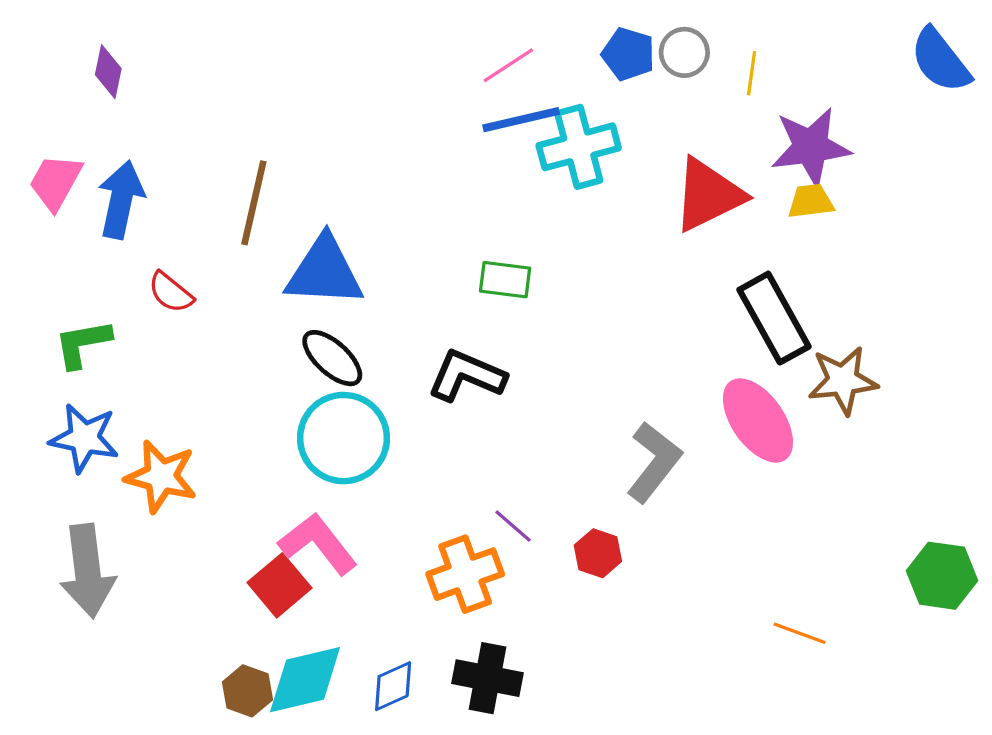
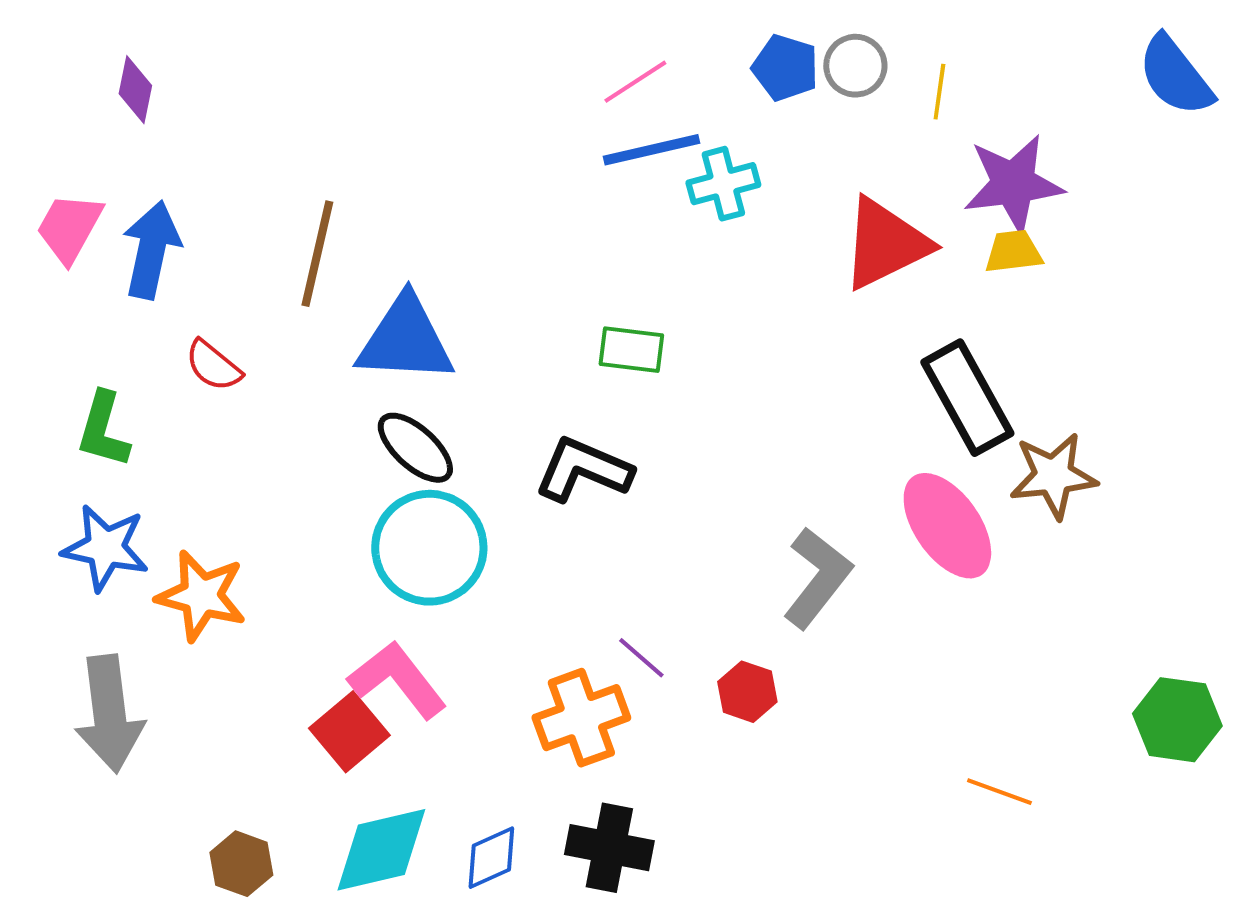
cyan cross: (579, 147) -> (723, 184), size x0.7
green L-shape: (83, 344) -> (103, 430), turned -64
brown hexagon: (247, 691) -> (241, 864), moved

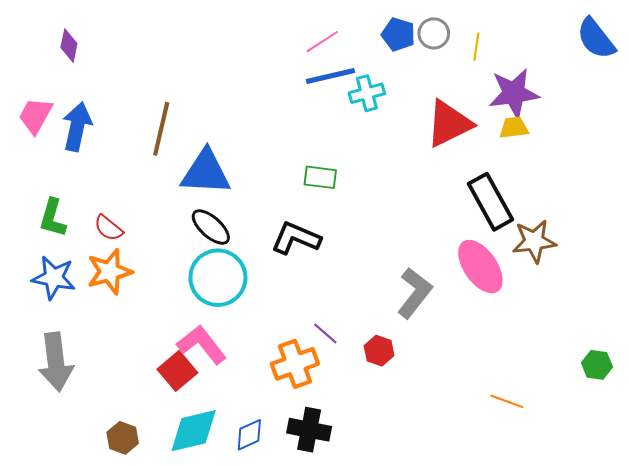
red semicircle: (213, 366) -> (108, 228), moved
orange star: (201, 596) -> (109, 272), moved, turned -30
green hexagon: (1177, 720) -> (597, 365), size x0.7

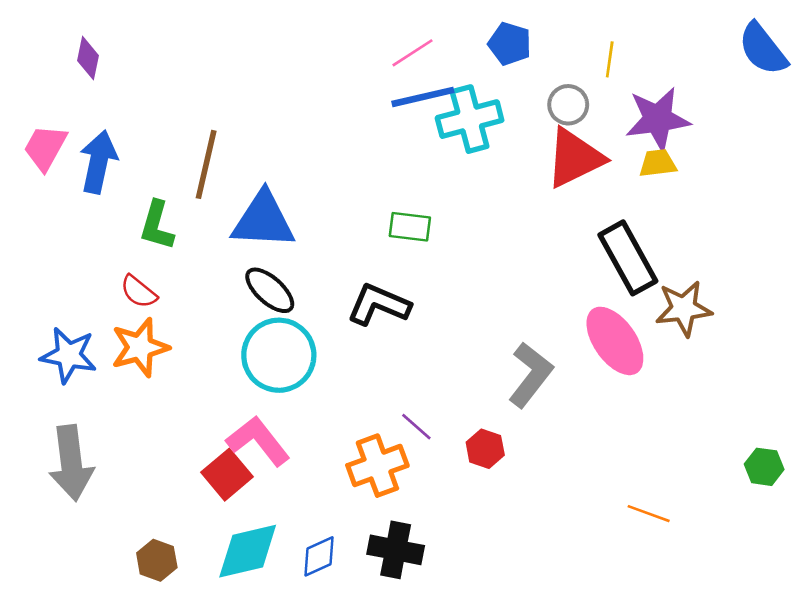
gray circle: (434, 33) -> (568, 105), moved
cyan cross: (367, 93) -> (470, 119), size x1.4
green L-shape: (53, 218) -> (157, 225), moved

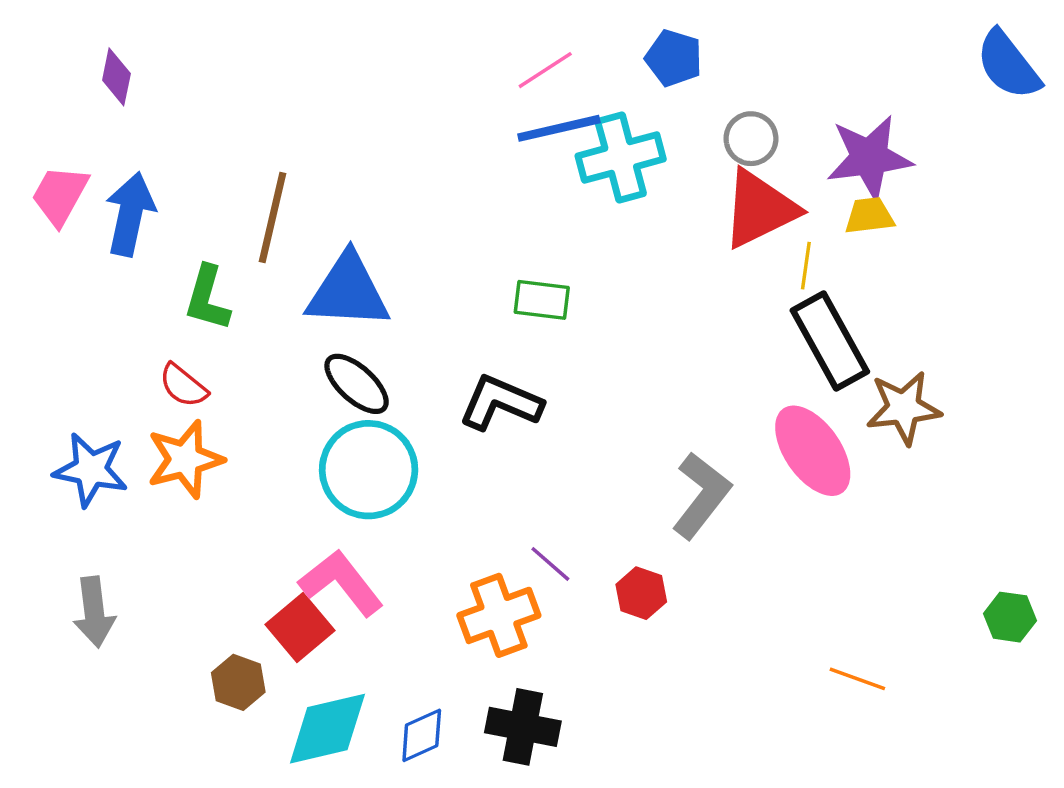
yellow line: (610, 59) -> (806, 266), moved
gray arrow: (71, 463) -> (94, 612), size x0.7
brown hexagon: (157, 560) -> (238, 682), moved

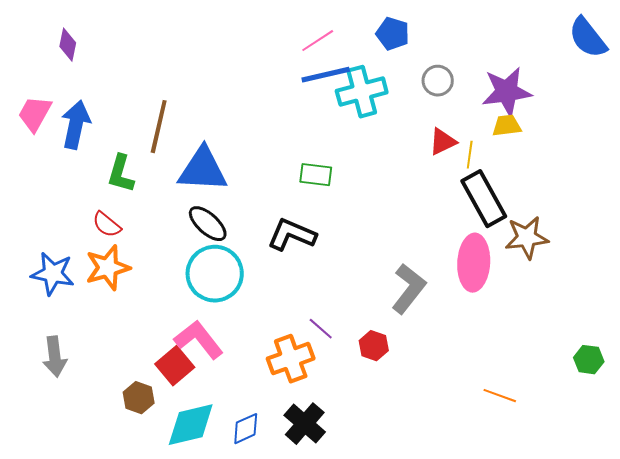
red triangle: (760, 209) -> (443, 142), moved, size x0.6
pink ellipse: (813, 451) -> (474, 263), turned 38
black cross: (523, 727) -> (305, 424), turned 30

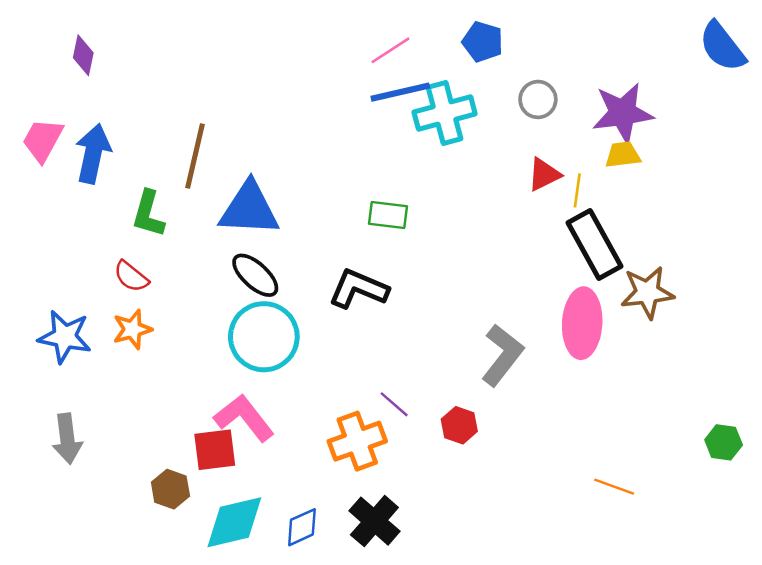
orange star: (108, 268) -> (132, 329), size x0.7
red square: (175, 366) -> (215, 450), turned 33

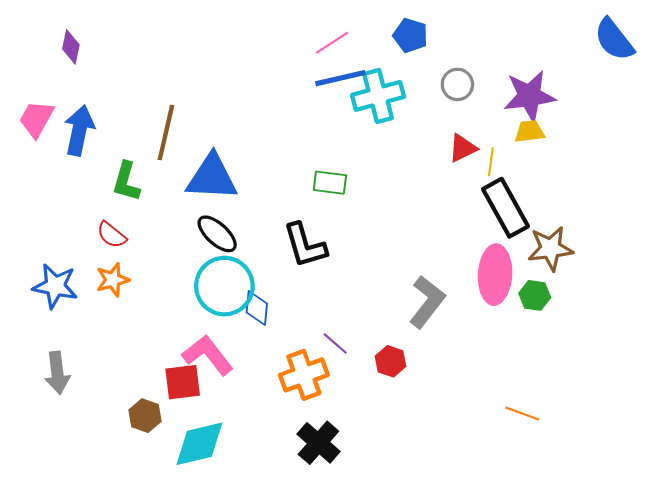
black L-shape: (358, 289) -> (305, 245), turned -129
green hexagon: (724, 442) -> (535, 295), moved
blue diamond: (302, 527) -> (257, 308), moved, turned -60

